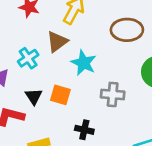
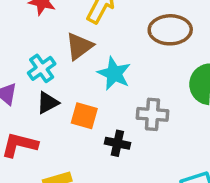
black triangle: (34, 96) -> (48, 103), moved, turned 36
black cross: (84, 130) -> (117, 143), moved

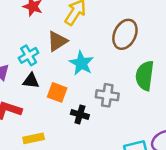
brown ellipse: (170, 30) -> (125, 34), turned -68
black triangle: (48, 103) -> (31, 81), turned 30

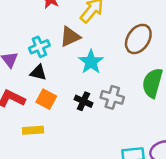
orange square: (57, 92) -> (46, 99), moved
black cross: (80, 114) -> (83, 101), moved

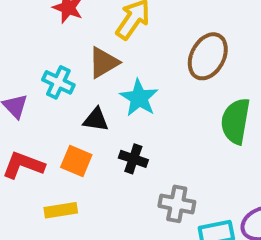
cyan cross: (39, 47) -> (58, 82), turned -36
black triangle: (38, 73) -> (96, 120), moved
gray cross: (112, 97) -> (177, 204), moved

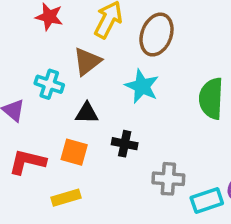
brown ellipse: (208, 56) -> (156, 35), moved
cyan star: (139, 98) -> (142, 86), moved

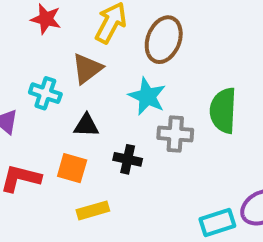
gray cross: (168, 179) -> (175, 134), moved
yellow rectangle: (66, 198) -> (93, 210), moved

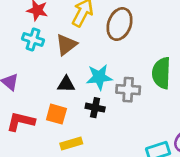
cyan cross: (45, 93) -> (33, 39), moved
cyan star: (147, 96) -> (99, 77), moved, turned -30

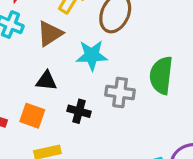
cyan star: (99, 77) -> (92, 55), moved

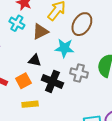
black cross: (79, 111) -> (52, 81), size x1.5
orange square: (32, 116) -> (23, 81), turned 35

